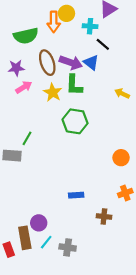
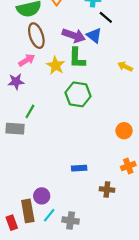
brown ellipse: (47, 63) -> (36, 36), moved
purple star: (16, 68) -> (16, 82), moved

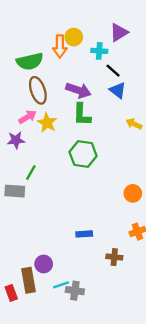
blue triangle: (94, 36) -> (118, 90), moved
yellow star: (56, 65) -> (47, 123), moved
cyan line: (49, 215) -> (61, 285), moved, turned 32

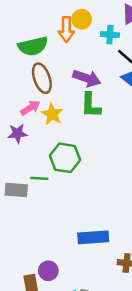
green hexagon: (83, 154) -> (65, 158), moved
green line: (31, 173) -> (39, 178), moved, turned 63
blue rectangle: (84, 234) -> (93, 237), size x1.6

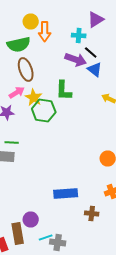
yellow circle: (82, 19) -> (31, 22), moved
purple arrow: (87, 78) -> (76, 60), moved
green hexagon: (65, 158) -> (44, 110), moved
green line: (39, 178) -> (12, 142), moved

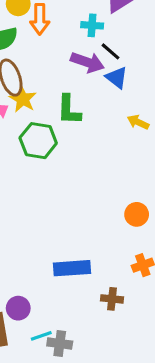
yellow star: (34, 98) -> (23, 99), moved

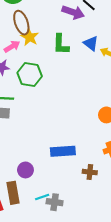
blue triangle: (117, 78) -> (91, 43), moved
green hexagon: (38, 141) -> (30, 74), moved
purple circle: (18, 308) -> (25, 170), moved

